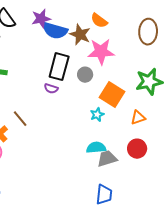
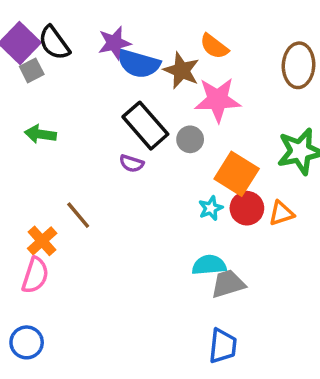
black rectangle: (59, 67) -> (145, 126), turned -56
red circle: (137, 149) -> (247, 208), moved

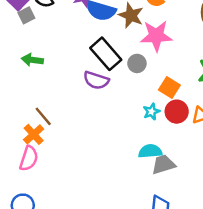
purple semicircle: (132, 163) -> (96, 80), size x1.5
orange square: (237, 174) -> (169, 88), size x0.7
brown line: (78, 215) -> (43, 116), moved

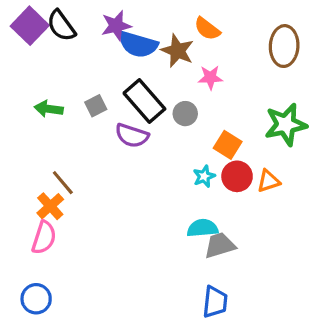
gray square: (26, 15) -> (96, 106), moved
pink star: (156, 36) -> (210, 77), size x0.6

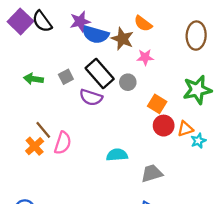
cyan star: (204, 176) -> (198, 141), moved
cyan semicircle: (202, 228) -> (117, 155), moved
pink semicircle: (44, 238) -> (63, 143), moved

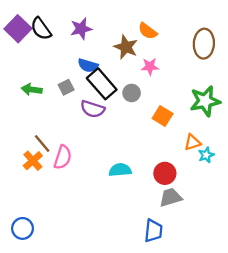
blue semicircle: (95, 34) -> (88, 65), moved, size x0.7
red circle: (164, 126) -> (165, 173), moved
gray trapezoid: (152, 173) -> (171, 197), moved

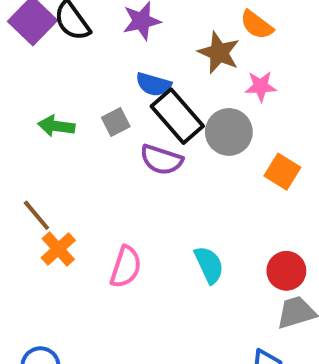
gray circle: (132, 93) -> (229, 132), size x1.5
brown line: (42, 143) -> (36, 215), moved
pink semicircle: (63, 157) -> (126, 267), moved
cyan semicircle: (120, 170) -> (209, 265), turned 70

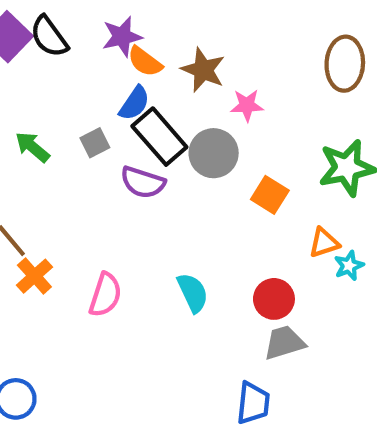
orange semicircle: (257, 25) -> (145, 62), moved
blue semicircle: (153, 84) -> (134, 103), turned -72
green arrow: (56, 126) -> (32, 147), turned 32

